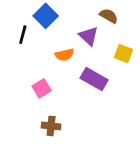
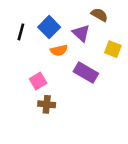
blue square: (46, 16) -> (49, 27), moved
brown cross: (51, 126) -> (47, 104), moved

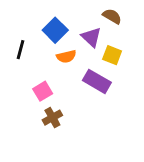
black line: (21, 32) -> (20, 50), moved
yellow square: (113, 49) -> (112, 55), moved
brown cross: (47, 104) -> (52, 118), turned -35

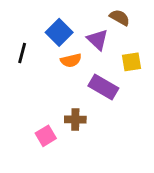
yellow square: (112, 55) -> (131, 62), moved, turned -30
pink square: (43, 91) -> (46, 136), moved
brown cross: (52, 118) -> (75, 120), moved, turned 30

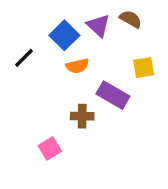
purple triangle: (97, 40) -> (98, 26), moved
black line: (22, 53) -> (24, 58), turned 30
brown cross: (75, 120) -> (82, 116), moved

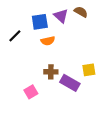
blue square: (64, 35) -> (40, 22), turned 36
yellow square: (144, 68) -> (89, 70), moved
purple rectangle: (113, 95) -> (70, 83), moved

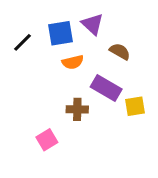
brown semicircle: (81, 12) -> (120, 52), moved
black line: (15, 36) -> (23, 42), moved
purple rectangle: (70, 83) -> (106, 88), moved

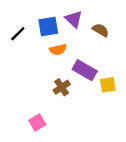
brown semicircle: (120, 52) -> (101, 30), moved
brown cross: (77, 109) -> (62, 87), turned -35
pink square: (47, 140) -> (37, 122), moved

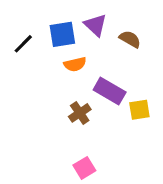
pink square: (37, 122) -> (84, 168), moved

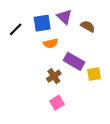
pink square: (84, 168) -> (57, 103), moved

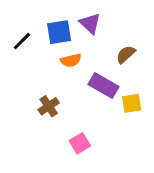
brown semicircle: (88, 26) -> (126, 54), moved, turned -72
brown cross: (54, 76) -> (49, 106), moved

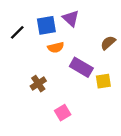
brown semicircle: (126, 54) -> (108, 43), moved

